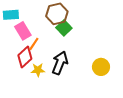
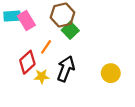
pink rectangle: (23, 31) -> (26, 20), moved
orange line: (34, 44) -> (46, 47), moved

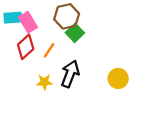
red diamond: (27, 62) -> (26, 47), moved

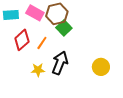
pink rectangle: (28, 22) -> (35, 13), moved, turned -30

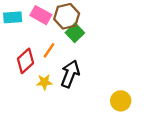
red diamond: (22, 40) -> (26, 61), moved
yellow circle: (101, 67) -> (121, 101), moved

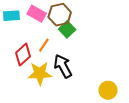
black arrow: (70, 74) -> (63, 66), turned -50
yellow star: (44, 82) -> (40, 73), size x1.6

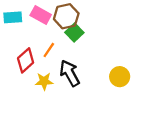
yellow star: (40, 73) -> (44, 81), size x0.7
yellow circle: (108, 90) -> (120, 77), moved

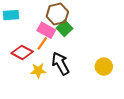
pink rectangle: (41, 15) -> (46, 30), moved
red diamond: (26, 60) -> (22, 52), turned 70

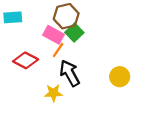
orange line: (42, 43) -> (58, 50), moved
yellow star: (38, 71) -> (53, 93), moved

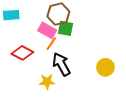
green square: (74, 32) -> (66, 28), turned -35

